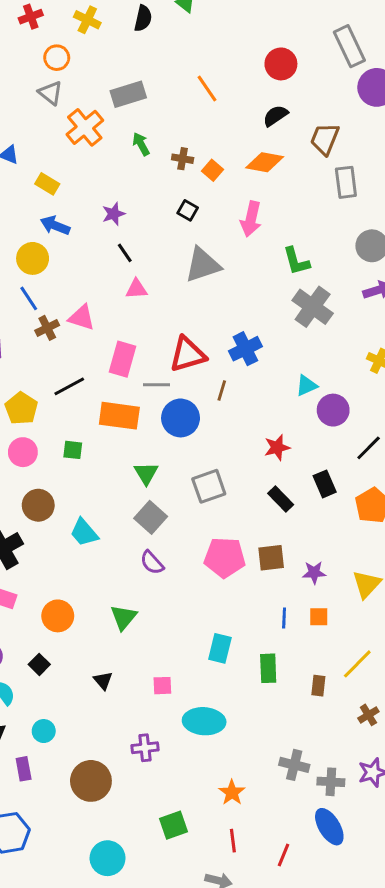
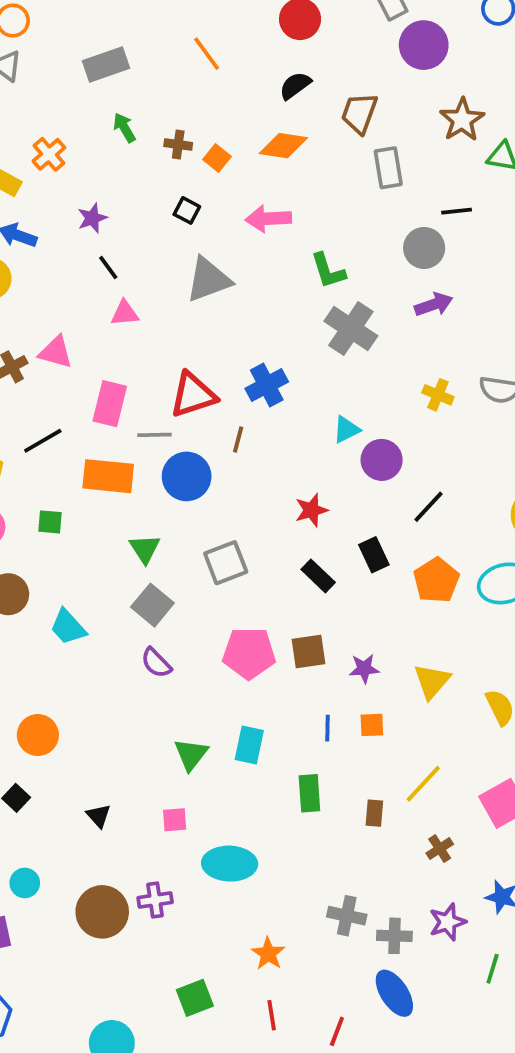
orange cross: (85, 127) -> (49, 154), moved, size x0.7
pink arrow: (251, 219) -> (268, 219), turned 76
green triangle: (124, 617) -> (191, 754), moved
cyan rectangle: (220, 648) -> (249, 745), moved
brown circle: (91, 781) -> (102, 912), moved

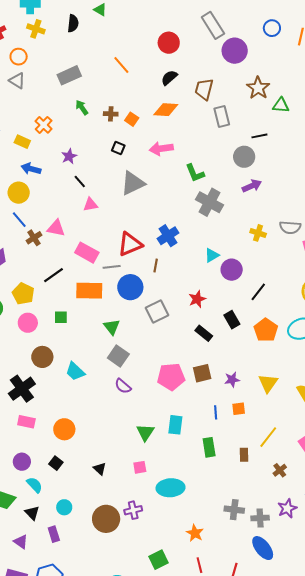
pink rectangle: (110, 404) -> (87, 253), turned -70
gray square: (226, 563) -> (157, 312), moved

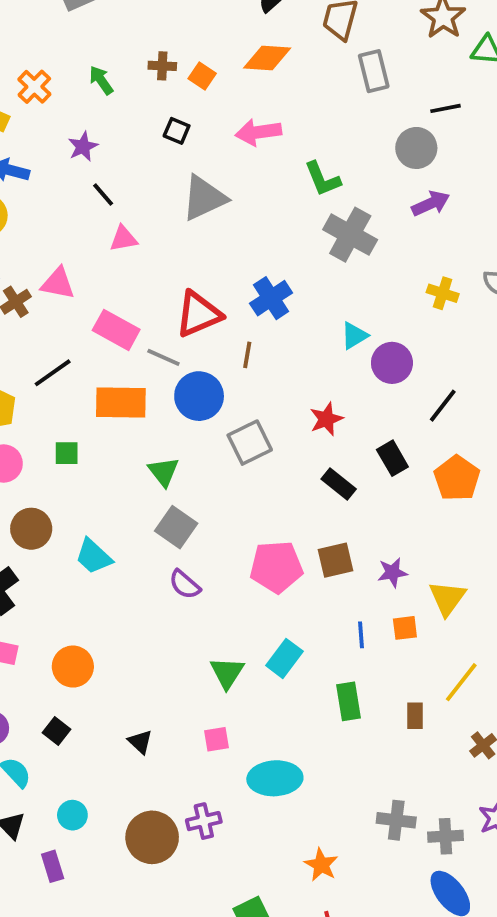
green arrow: (82, 107) -> (101, 80), moved
gray line: (112, 267) -> (163, 357), turned 30
yellow triangle: (268, 383) -> (447, 598), moved
cyan rectangle: (175, 425) -> (284, 658), turned 30

